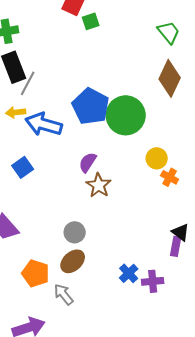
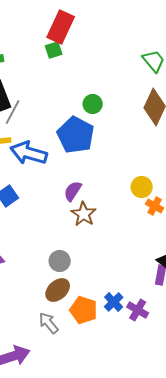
green square: (91, 21) -> (54, 50), moved
green circle: (126, 115) -> (93, 104), moved, size x0.5
orange pentagon: (36, 273) -> (84, 310), moved
purple cross: (153, 281) -> (138, 310), turned 35

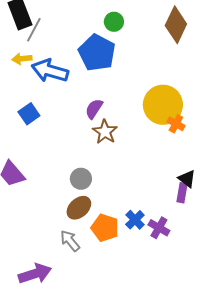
yellow circle: (142, 187) -> (163, 105), size x1.8

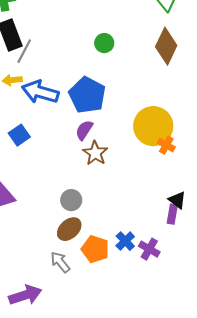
blue pentagon: (97, 53) -> (87, 95), moved

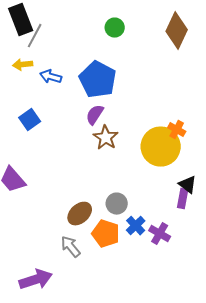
blue arrow: (40, 92) -> (51, 77), size x0.6
yellow circle: (153, 126) -> (161, 147), moved
gray circle: (71, 200) -> (117, 204), moved

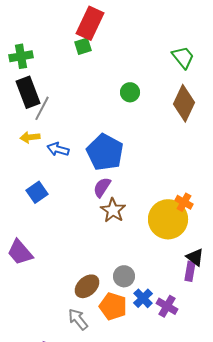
green circle: (115, 28) -> (130, 92), moved

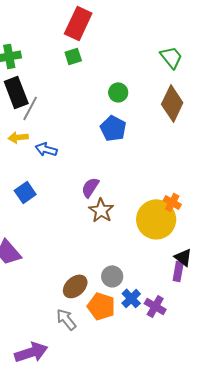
green square: (83, 46) -> (73, 56), moved
blue pentagon: (105, 152) -> (113, 128), moved, size x0.7

